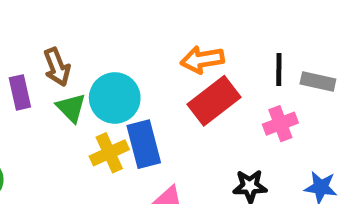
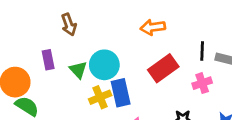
orange arrow: (202, 60) -> (153, 27), moved
brown arrow: (57, 67) -> (69, 25), moved

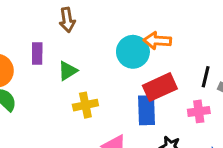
cyan circle: (104, 65) -> (133, 52), moved
green triangle: (78, 70) -> (68, 71), turned 30
blue rectangle: (121, 93) -> (147, 110), moved

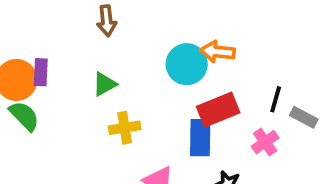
purple rectangle: (37, 54) -> (41, 72), moved
pink cross: (199, 111) -> (265, 142), turned -30

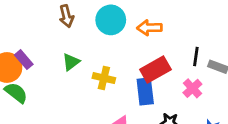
cyan circle: (187, 64) -> (111, 20), moved
purple rectangle: (41, 72) -> (24, 60), turned -36
yellow cross: (125, 128) -> (104, 78), moved, turned 30

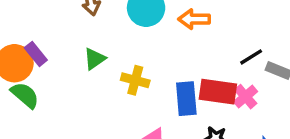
black line: (196, 57) -> (251, 57), turned 48
red rectangle: (155, 69) -> (218, 92), moved, turned 36

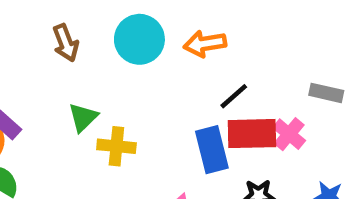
black line: (251, 57) -> (234, 96), moved
yellow cross: (135, 80) -> (116, 146), moved

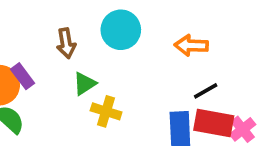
cyan circle: (139, 39) -> (121, 30), moved
brown arrow: (66, 43) -> (66, 43), moved

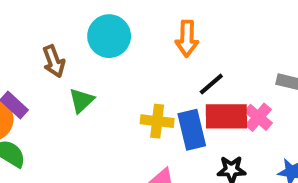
orange arrow: (191, 45) -> (187, 39), turned -80
yellow cross: (106, 111) -> (157, 121), moved

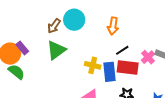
brown arrow: (54, 61) -> (54, 26), moved, turned 49
green triangle: (81, 100) -> (56, 50), size x1.5
pink cross: (258, 117) -> (148, 57), moved

